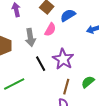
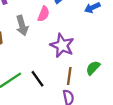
black line: (41, 64) -> (37, 79), moved

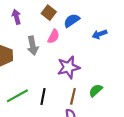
purple star: (62, 45) -> (68, 67), turned 30
black line: (37, 79) -> (43, 96), turned 42

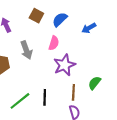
pink semicircle: (54, 36) -> (54, 43), moved

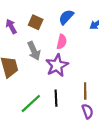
brown square: (36, 16) -> (36, 22), moved
purple star: (64, 65) -> (57, 65), moved

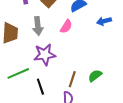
purple star: (57, 65) -> (45, 55), moved
black line: (56, 98) -> (40, 87), moved, turned -35

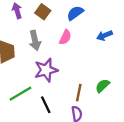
blue arrow: (104, 21) -> (104, 35), moved

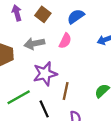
gray arrow: (35, 40) -> (34, 44), turned 90
brown line: (79, 93) -> (66, 91), moved

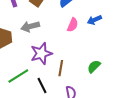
pink semicircle: (65, 41) -> (73, 25), moved

